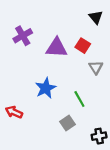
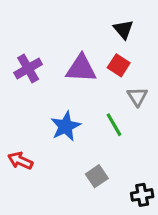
black triangle: (96, 17) -> (123, 29), moved
purple cross: (23, 36) -> (28, 68), moved
green line: (79, 99) -> (114, 125), moved

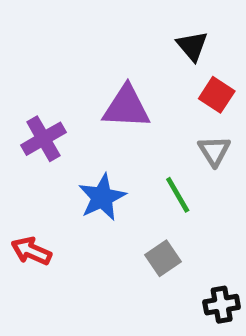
red square: (119, 65) -> (217, 95), moved
purple cross: (28, 68) -> (43, 139), moved
gray square: (97, 176) -> (163, 258), moved

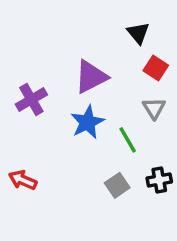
purple triangle: (126, 107) -> (91, 77), turned -30
blue star: (102, 197) -> (87, 122), moved
black cross: (222, 305) -> (159, 180), moved

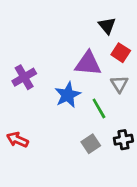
purple triangle: (91, 77) -> (88, 64), moved, turned 32

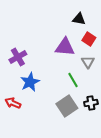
black triangle: (107, 26) -> (79, 19), turned -40
blue star: (68, 95) -> (30, 82), moved
gray square: (91, 144) -> (67, 106), size x1.5

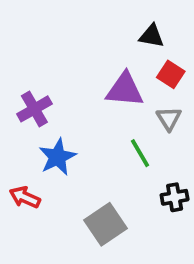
gray square: (67, 106) -> (105, 224), moved

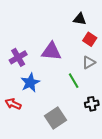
purple triangle: (125, 90) -> (51, 51), moved
gray triangle: (169, 119) -> (89, 62), turned 32

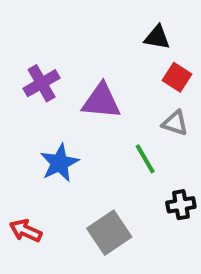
purple cross: (18, 57) -> (42, 83), moved
gray triangle: (89, 62) -> (175, 123), turned 48
red arrow: (13, 104) -> (26, 231), moved

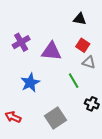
red square: (177, 77) -> (83, 45), moved
black cross: (181, 205) -> (92, 104), turned 32

